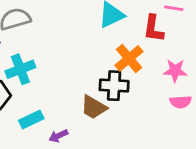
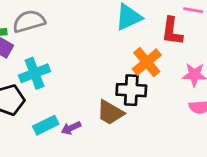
purple arrow: (58, 136) -> (71, 128), moved

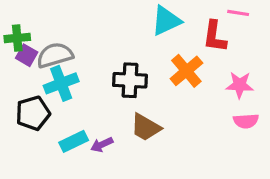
gray semicircle: (29, 21) -> (55, 55), moved
black cross: (131, 90) -> (130, 80), moved

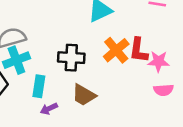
red L-shape: (215, 36) -> (139, 50), moved
cyan rectangle: (74, 141) -> (39, 86), moved, turned -55

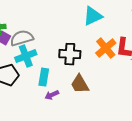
brown trapezoid: (84, 95) -> (80, 84), turned 30

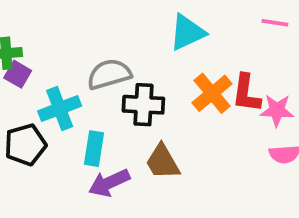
gray semicircle: (22, 38) -> (109, 74), moved
purple arrow: (52, 95) -> (109, 183), size x1.5

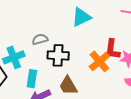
gray semicircle: (109, 74) -> (40, 39), size x0.7
orange cross: (212, 93) -> (99, 61), moved

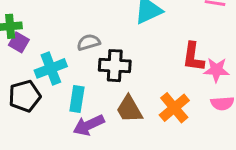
orange cross: (99, 61) -> (174, 108), moved

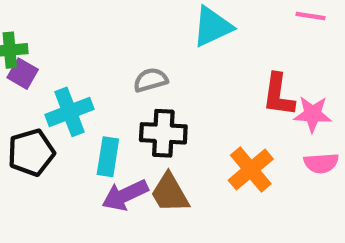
gray semicircle: (89, 42) -> (151, 80), moved
black cross: (115, 66) -> (163, 133), moved
brown trapezoid: (129, 109) -> (170, 193), moved

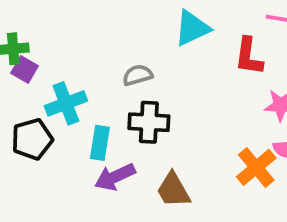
red L-shape: (278, 95) -> (249, 56), moved
orange cross: (251, 170) -> (256, 167), moved
brown trapezoid: (170, 193) -> (173, 190), moved

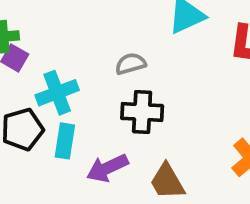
cyan rectangle: (100, 143) -> (65, 141), moved

